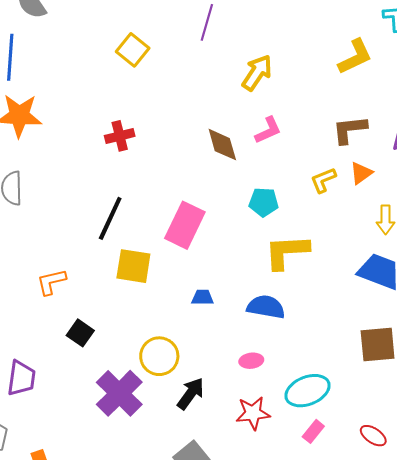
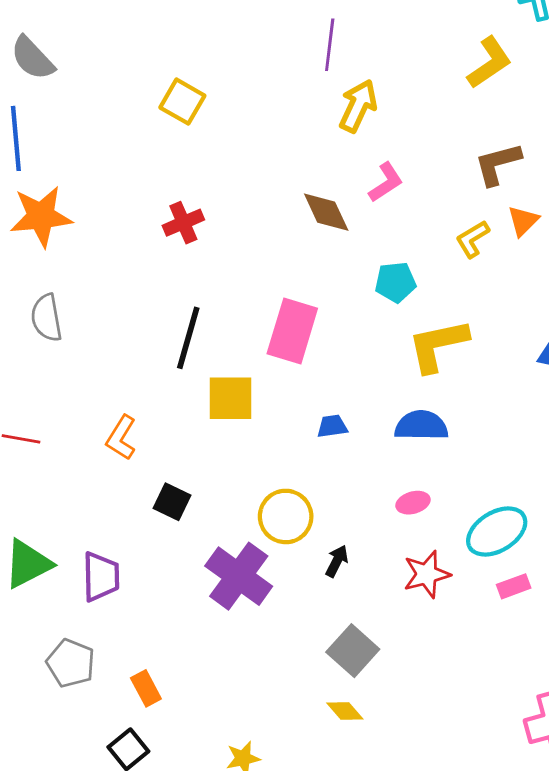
purple line: (207, 22) -> (330, 45), moved
orange L-shape: (51, 282) -> (121, 438), turned -36
black arrow: (191, 394) -> (337, 561), size x0.7
pink rectangle: (313, 431) -> (514, 586), turned 40

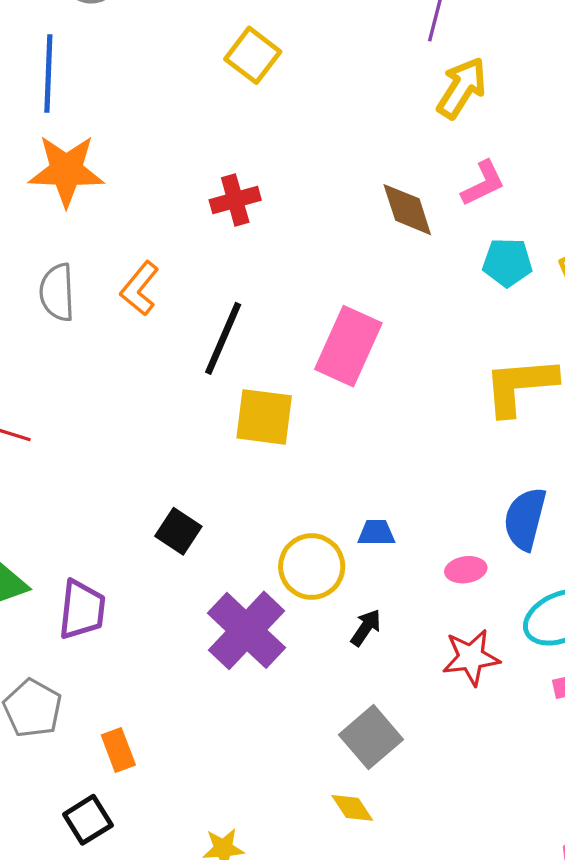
cyan pentagon: (395, 282) -> (507, 262), moved
blue trapezoid: (332, 426) -> (376, 533), moved
blue semicircle: (421, 426) -> (525, 519), moved, turned -84
orange L-shape: (121, 438) -> (140, 288), moved

